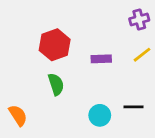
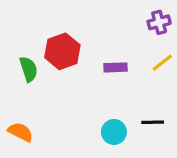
green semicircle: (56, 84) -> (29, 69), moved
orange semicircle: (18, 115) -> (20, 132), turned -30

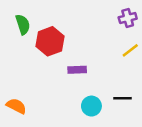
purple rectangle: (116, 67) -> (77, 70), moved
green semicircle: (29, 69) -> (23, 24), moved

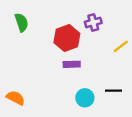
purple cross: (128, 18) -> (93, 22), moved
red hexagon: (50, 41) -> (67, 38), moved

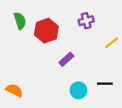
red hexagon: (67, 38) -> (46, 31), moved
purple rectangle: (72, 64) -> (66, 59), turned -40

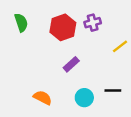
red hexagon: (46, 31) -> (63, 27), moved
orange semicircle: (14, 90) -> (43, 98), moved

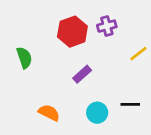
green semicircle: (21, 23) -> (24, 58), moved

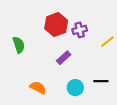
purple cross: (107, 26) -> (80, 30), moved

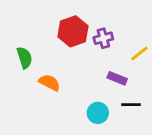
purple rectangle: (64, 58) -> (117, 78), moved, turned 64
orange semicircle: (38, 88) -> (49, 82), moved

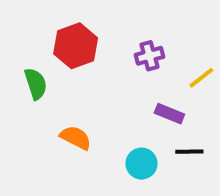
red hexagon: (73, 31) -> (76, 46), moved
orange semicircle: (49, 82) -> (76, 138), moved

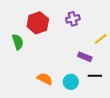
purple cross: (149, 56) -> (73, 19), moved
orange semicircle: (76, 138) -> (45, 79), moved

